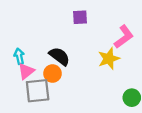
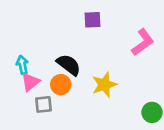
yellow star: (109, 59) -> (104, 85), moved
gray square: (38, 91) -> (44, 104), size x0.6

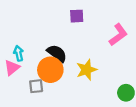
pink triangle: (30, 82) -> (12, 68), moved
orange circle: (61, 85) -> (50, 70), size x1.5

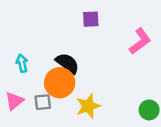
pink triangle: (12, 68) -> (14, 101), moved
yellow star: (87, 70) -> (88, 106), moved

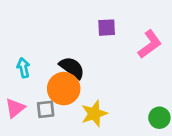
purple square: (91, 19) -> (107, 28), moved

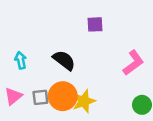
pink L-shape: (150, 44) -> (133, 63), moved
orange circle: (64, 89) -> (63, 96), moved

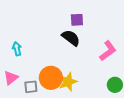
black semicircle: (64, 60) -> (71, 38), moved
gray square: (40, 97) -> (31, 87), moved

